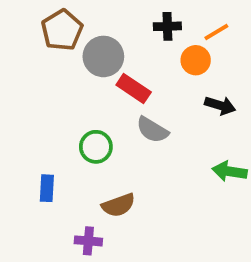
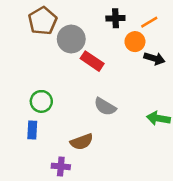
black arrow: (220, 105) -> (154, 59), moved
gray semicircle: (152, 130) -> (105, 107), moved
green circle: (96, 147) -> (41, 101), moved

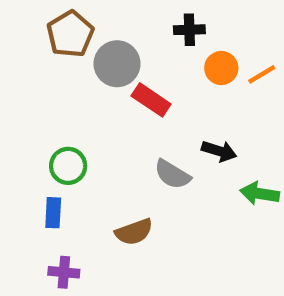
orange line: (149, 22) -> (262, 74), moved
black arrow: (154, 59) -> (219, 151), moved
purple cross: (61, 166) -> (64, 272), moved

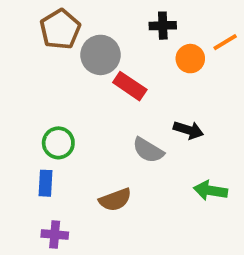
orange line: (262, 74) -> (225, 42), moved
green arrow: (260, 194) -> (210, 191), moved

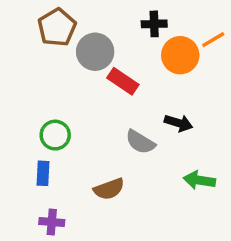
orange circle: (190, 59) -> (180, 55), size x1.4

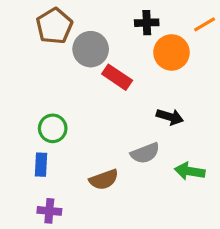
orange line: (213, 40) -> (205, 24), moved
gray semicircle: (140, 142) -> (145, 153), moved, turned -52

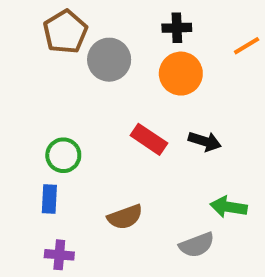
orange line: (205, 24) -> (247, 46), moved
orange circle: (171, 52) -> (181, 74), moved
red rectangle: (117, 77) -> (149, 139), moved
gray semicircle: (145, 153) -> (197, 245), moved

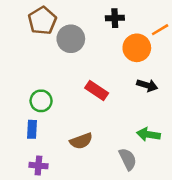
orange circle: (181, 74) -> (137, 48), moved
black arrow: (205, 141) -> (147, 85), moved
gray semicircle: (197, 245) -> (128, 159), turned -95

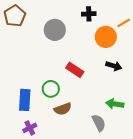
brown pentagon: (42, 21) -> (15, 16), moved
green circle: (41, 101) -> (51, 89), moved
blue rectangle: (32, 129) -> (25, 100), size x1.5
purple cross: (38, 166) -> (30, 128), turned -32

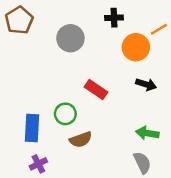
gray semicircle: (99, 123) -> (142, 163), moved

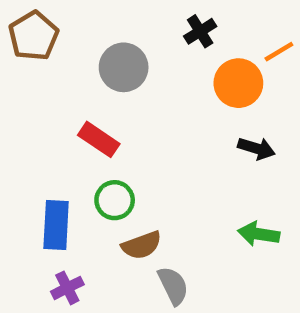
black cross: (114, 18) -> (200, 31), turned -30
red rectangle: (96, 90) -> (99, 139), moved
gray semicircle: (142, 163) -> (173, 286), moved

